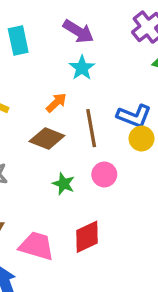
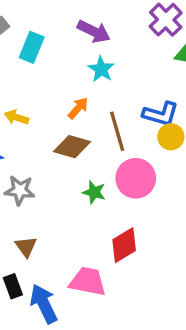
cyan rectangle: (18, 41) -> (32, 47), turned 40
pink circle: (104, 174) -> (136, 178), size x1.5
pink trapezoid: (37, 246) -> (88, 281), moved

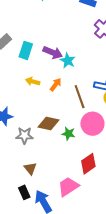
purple arrow: (94, 31) -> (53, 53), moved
yellow arrow: (17, 117) -> (33, 81), moved
brown diamond: (72, 147) -> (48, 124), moved
pink trapezoid: (88, 281) -> (68, 187), turned -40

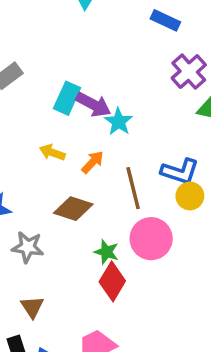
cyan rectangle: (26, 50) -> (67, 98), moved
brown diamond: (48, 124) -> (73, 209), moved
red diamond: (88, 164) -> (112, 281), moved, turned -30

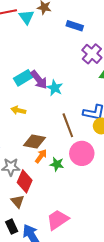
cyan rectangle: (67, 98) -> (23, 78), turned 42
purple arrow: (93, 105) -> (39, 80), turned 30
orange arrow: (93, 162) -> (41, 156), moved
red diamond: (112, 281) -> (25, 181), moved

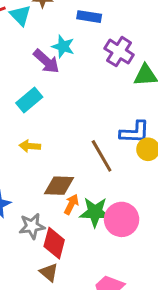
purple arrow: (39, 80) -> (46, 61), moved
cyan star: (55, 88) -> (63, 46), moved
pink circle: (82, 153) -> (122, 219), moved
green star: (57, 164) -> (95, 212), size x1.5

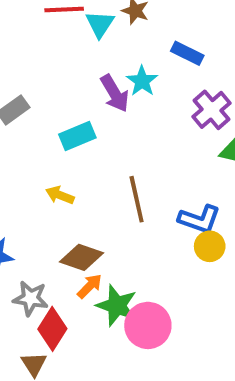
brown line: (102, 156) -> (137, 199), moved

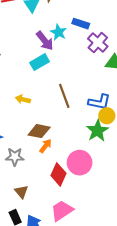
blue rectangle: (187, 53) -> (81, 24), moved
cyan rectangle: (77, 136) -> (40, 62), moved
green star: (117, 306) -> (97, 131), moved, turned 30
red diamond: (52, 329) -> (58, 174), moved

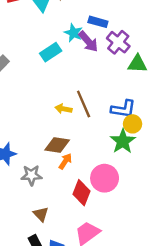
purple arrow: (45, 41) -> (88, 42), moved
cyan rectangle: (40, 62) -> (51, 52), moved
yellow arrow: (23, 99) -> (63, 109), moved

